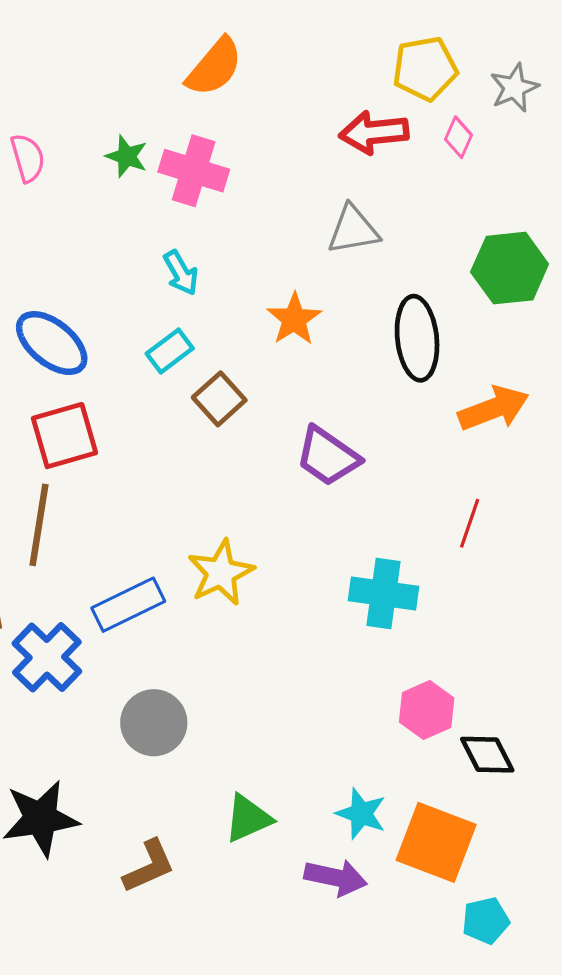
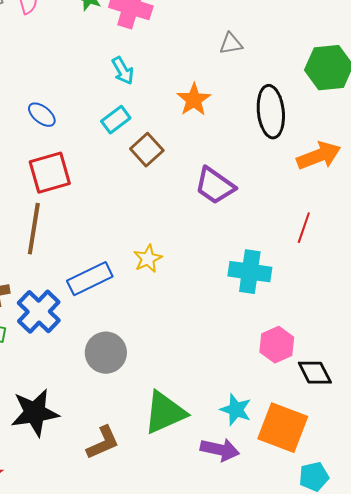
gray triangle: (353, 230) -> (231, 44), size x0.7
blue ellipse: (52, 343) -> (42, 115), size x0.6
yellow star: (221, 573) -> (148, 259), size x0.7
green triangle: (248, 818) -> (165, 413), size x1.4

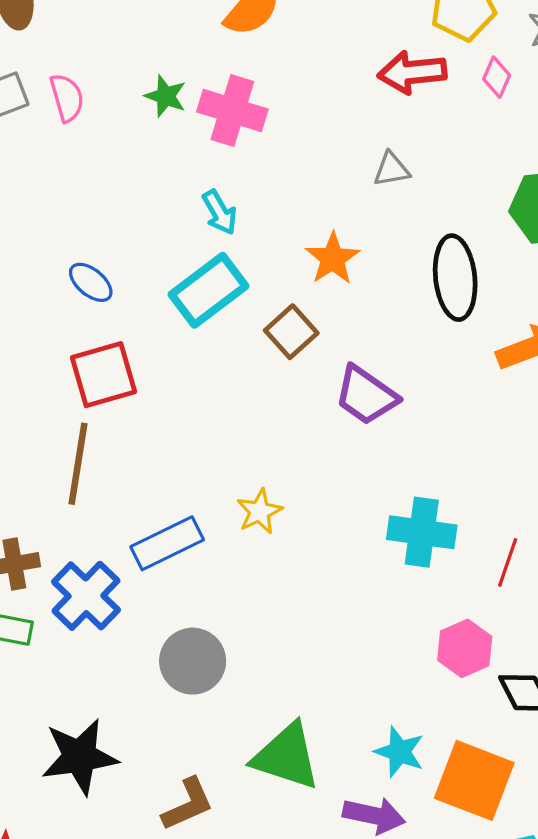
cyan rectangle: (116, 120) -> (208, 290), size x1.6
brown square: (147, 150) -> (291, 332), moved
red line: (304, 228) -> (508, 562), moved
green triangle: (165, 413) -> (286, 757), turned 42

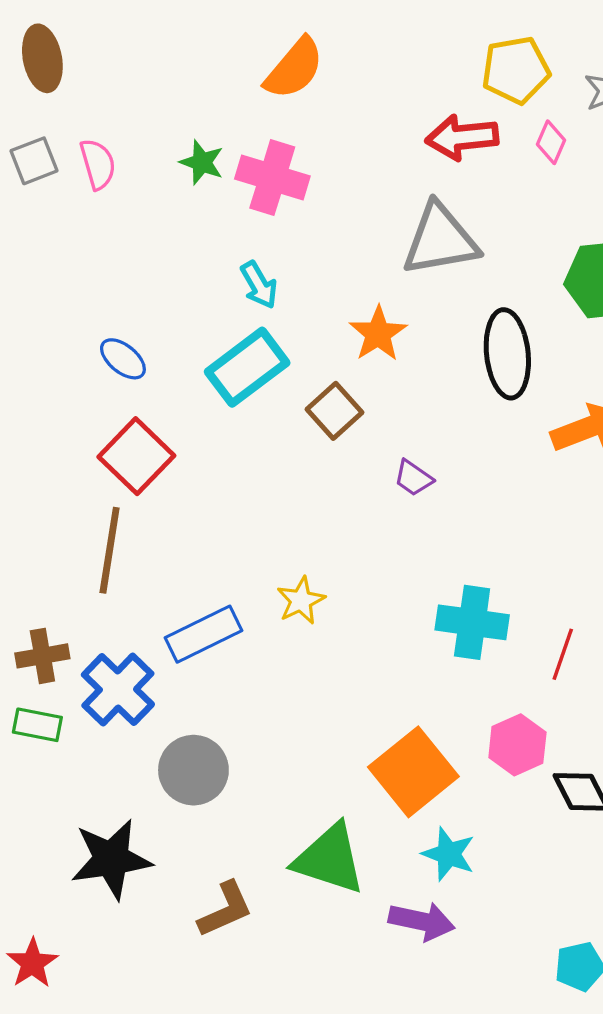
gray triangle: (391, 169) -> (440, 240), size x2.0
red square: (103, 375) -> (136, 456), turned -30
purple trapezoid: (366, 395) -> (413, 478), size x0.6
gray circle: (193, 661) -> (193, 770), moved
orange square: (474, 780) -> (413, 772), moved, turned 30

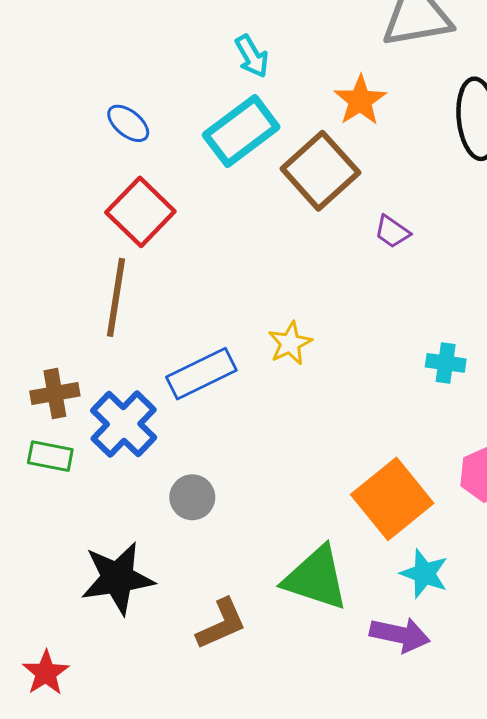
brown square: (334, 411) -> (320, 171), size x1.5
cyan cross: (472, 622) -> (446, 363), size x0.6
gray circle: (193, 770) -> (192, 497), size x0.7

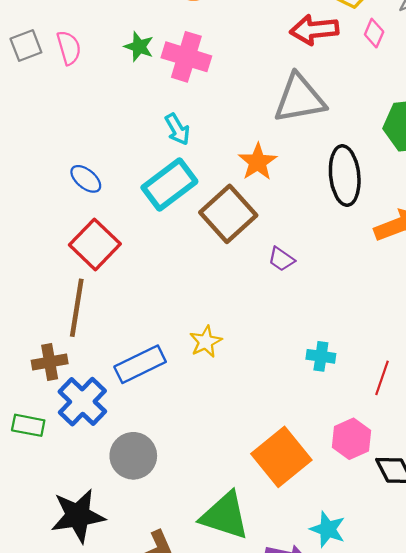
brown cross: (55, 393) -> (50, 362), moved
gray circle: (192, 497) -> (133, 456), size x1.4
cyan star: (424, 574) -> (328, 529), moved

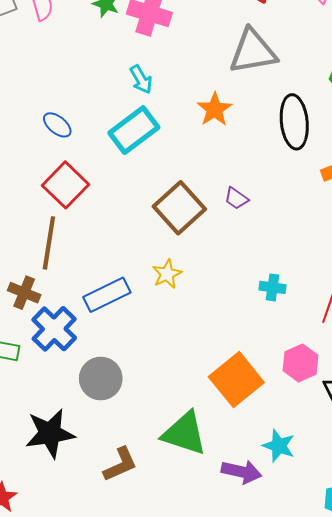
brown square: (228, 214) -> (179, 208), moved
brown cross: (50, 362) -> (24, 293), turned 32

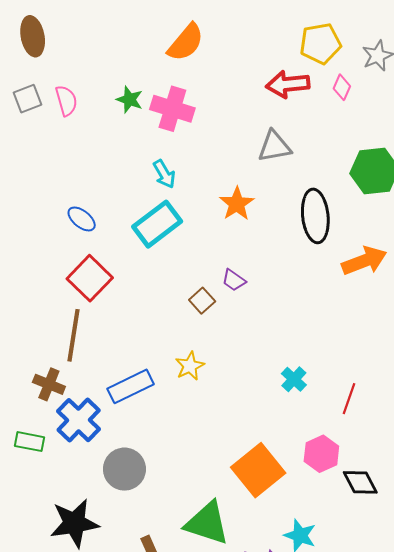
gray triangle: (253, 51) -> (275, 147), size x0.7
purple trapezoid: (236, 198) -> (234, 280), moved
brown square: (179, 208) -> (202, 301), size x0.5
cyan cross: (273, 287) -> (294, 379), turned 35

